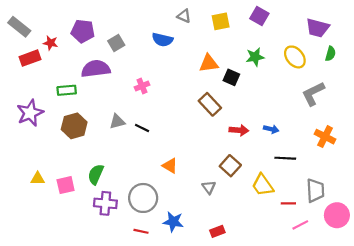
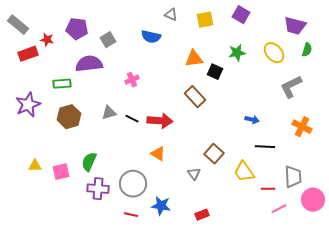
red arrow: (239, 130) -> (160, 121), moved, size x1.4

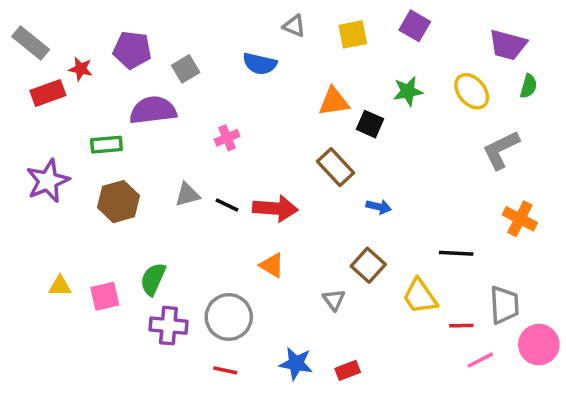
blue arrow: (252, 120) -> (379, 207), moved
blue star: (161, 206) -> (296, 363), moved

